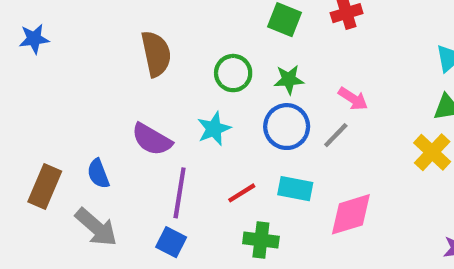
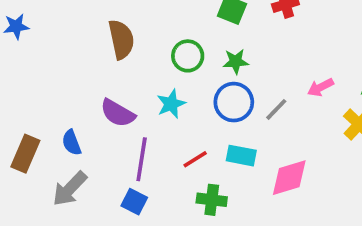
pink arrow: (353, 99) -> (321, 87), moved, turned 120
gray arrow: (96, 227) -> (70, 189), turned 93

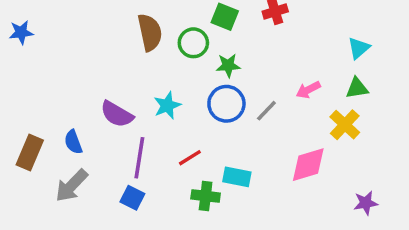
brown semicircle: (121, 39) -> (150, 32), moved
green circle: (188, 56) -> (193, 43), moved
cyan rectangle: (241, 156) -> (237, 177), moved
pink diamond: (289, 178) -> (308, 165), moved

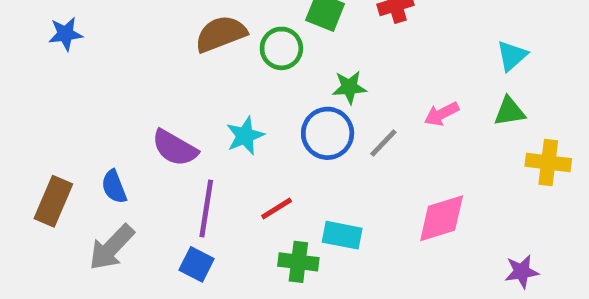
blue star: (21, 32) -> (66, 34), moved
brown semicircle: (150, 32) -> (221, 34), turned -99
green star: (228, 65) -> (349, 87), moved
yellow cross: (345, 125) -> (548, 162), moved, turned -36

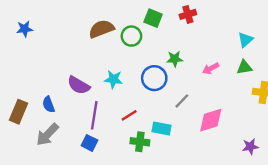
green star: (349, 87) -> (175, 59), moved
cyan star: (245, 136) -> (113, 79), turned 30
gray line: (383, 143) -> (182, 101), moved

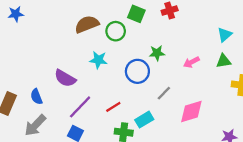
blue star: (25, 29) -> (16, 14), moved
cyan star: (113, 79) -> (98, 60), moved
purple line: (94, 115) -> (80, 107), turned 35
cyan rectangle: (161, 129) -> (144, 120), turned -42

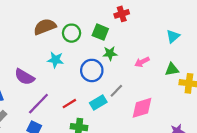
green square: (136, 14) -> (100, 32), moved
green triangle: (224, 61) -> (172, 69), moved
cyan rectangle: (144, 120) -> (98, 103), moved

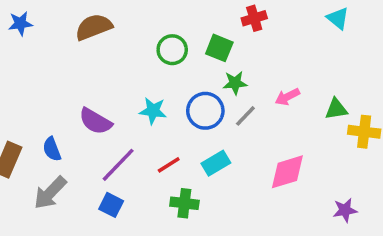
brown semicircle: (45, 27) -> (94, 27), moved
cyan triangle: (173, 36) -> (338, 18), moved, turned -40
cyan star: (55, 60) -> (153, 111), moved
gray line: (116, 91) -> (245, 116), moved

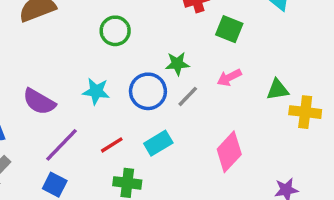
green square: (219, 48) -> (229, 29), moved
pink diamond: (287, 172) -> (229, 152), turned -30

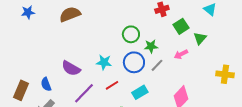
green square: (229, 29) -> (181, 26), turned 35
green circle: (115, 31) -> (131, 34), moved
green triangle: (278, 90) -> (200, 38), moved, turned -40
red line: (112, 145) -> (112, 85), moved

